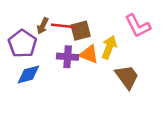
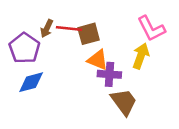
yellow arrow: (109, 47) -> (141, 56), moved
purple cross: (68, 57) -> (109, 74), moved
brown trapezoid: (127, 77) -> (124, 102), moved

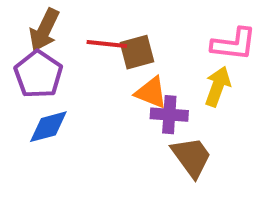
brown arrow: (47, 29) -> (44, 30), moved, size x1.5
pink L-shape: (151, 29) -> (234, 44), turned -56

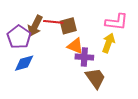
brown arrow: (44, 30) -> (35, 26), moved

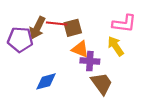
purple pentagon: (19, 37) -> (20, 40), turned -30
yellow arrow: (108, 43) -> (116, 46), turned -54
blue diamond: (24, 63) -> (46, 81), moved

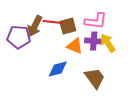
pink L-shape: (124, 24) -> (96, 21), moved
purple cross: (90, 61) -> (94, 41), moved
blue diamond: (46, 81) -> (58, 69), moved

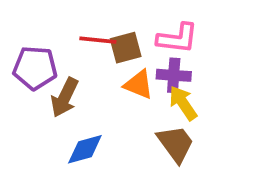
brown arrow: (35, 26) -> (65, 97), moved
yellow arrow: (108, 43) -> (183, 103), moved
blue diamond: (58, 69) -> (85, 149), moved

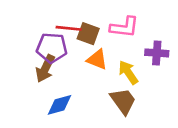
brown square: (126, 48) -> (88, 34), turned 35
purple pentagon: (35, 68) -> (52, 48), moved
purple cross: (174, 75) -> (157, 53), moved

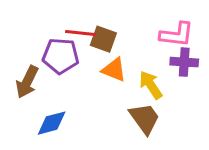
pink L-shape: (124, 27) -> (177, 35), moved
brown arrow: (45, 69) -> (27, 82), moved
blue diamond: (60, 105) -> (52, 123), moved

